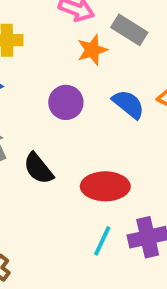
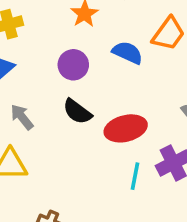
black semicircle: (38, 168) -> (77, 112), moved

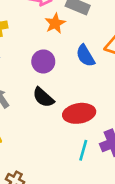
blue semicircle: (128, 53) -> (85, 56), turned -150

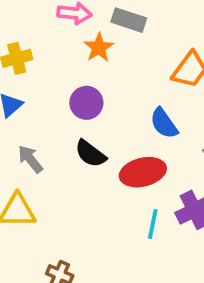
blue semicircle: (85, 56) -> (164, 123), moved

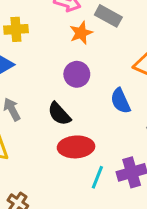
purple circle: (86, 103) -> (77, 74), moved
red ellipse: (143, 172) -> (76, 147), moved

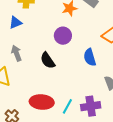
red ellipse: (76, 147) -> (42, 102), moved

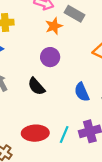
blue semicircle: (90, 57) -> (82, 92), moved

